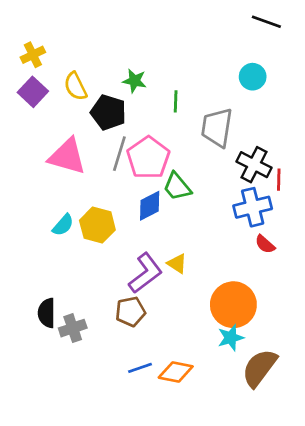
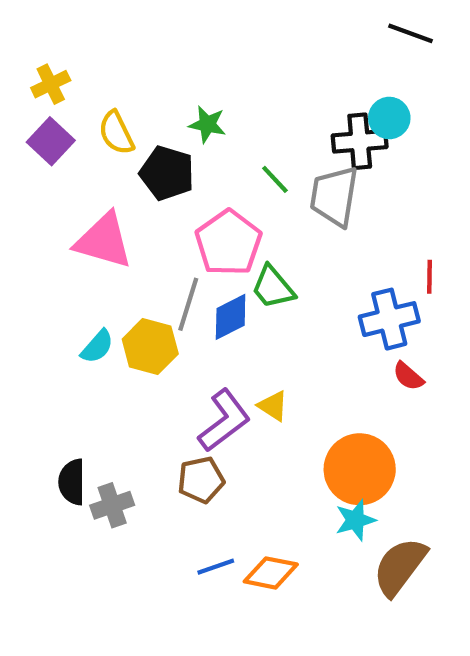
green line: (176, 101) -> (275, 179), moved, turned -45
gray line: (119, 154) -> (188, 304), moved
black cross: (254, 165) -> (360, 141), moved, turned -32

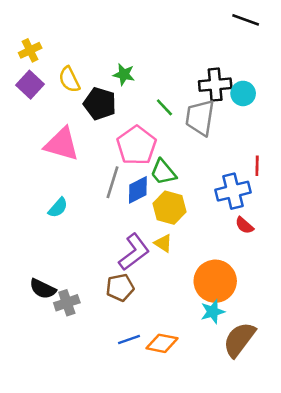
cyan circle: (389, 118) -> (243, 93), moved
yellow hexagon: (150, 347) -> (170, 208), moved
black semicircle: (72, 482) -> (43, 289), turned -64

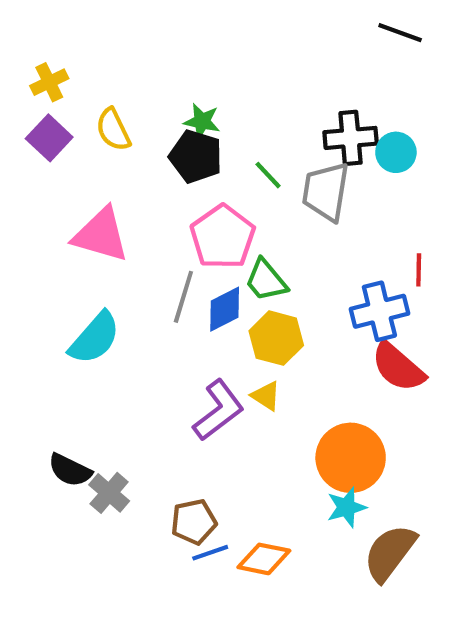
black pentagon: (100, 104) -> (196, 156), moved
cyan semicircle: (58, 208) -> (95, 338), size x1.6
red semicircle: (244, 225) -> (398, 367), size x1.8
brown pentagon: (120, 288) -> (194, 522), moved
gray cross: (67, 303) -> (109, 493), turned -30

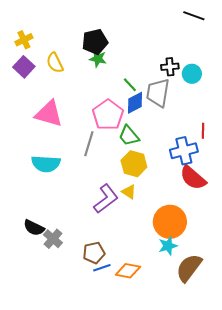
black cross: (351, 138) -> (170, 67), size x0.7
black pentagon: (196, 156) -> (95, 42), moved, turned -30
blue diamond: (225, 309) -> (135, 103), moved
cyan semicircle: (95, 338) -> (46, 164), turned 52

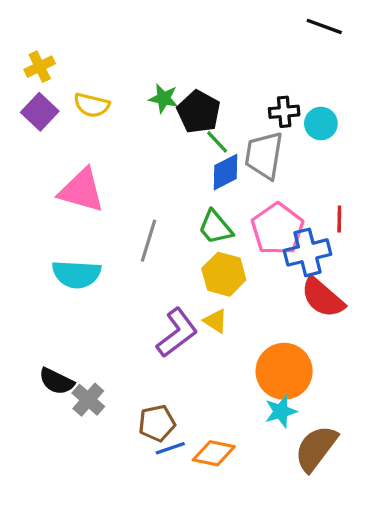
black pentagon: (95, 42) -> (199, 112), moved, turned -30
yellow semicircle: (55, 63) -> (92, 105), turned -50
pink pentagon: (108, 115) -> (277, 229), moved

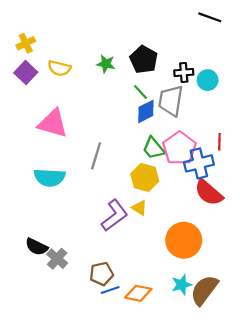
black pentagon: (199, 112) -> (144, 60), moved
green trapezoid: (215, 227) -> (153, 148), moved
cyan star: (281, 411) -> (182, 285), moved

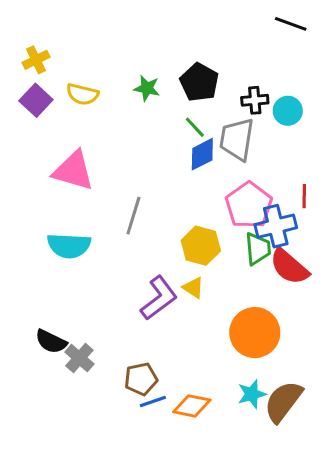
green trapezoid: (153, 148) -> (258, 249), moved, turned -145

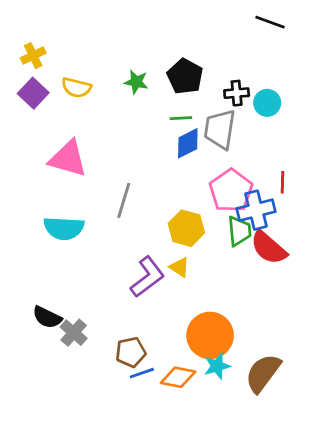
green line: (195, 127) -> (181, 118), turned -50
orange circle: (255, 333) -> (210, 335), moved
cyan star: (252, 394) -> (217, 366), moved

